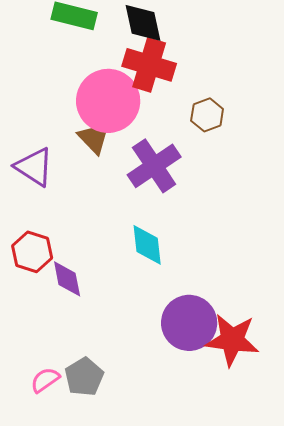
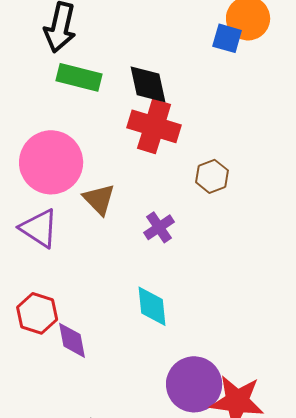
pink circle: (108, 101) -> (51, 162), moved
purple cross: (154, 166) -> (159, 227), size x0.6

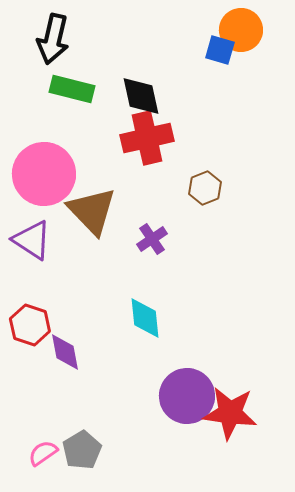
red cross: (154, 126) -> (147, 138), turned -30
brown triangle: (99, 199) -> (92, 211), size x1.5

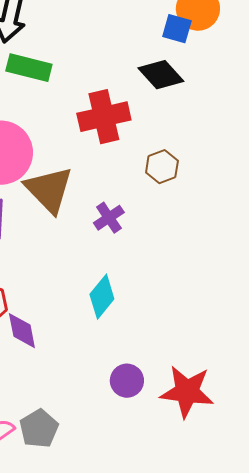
black diamond: (141, 96) -> (161, 75), moved, turned -30
cyan diamond: (145, 318) -> (102, 297), turned 45
purple circle: (187, 396) -> (127, 381), moved, size x0.6

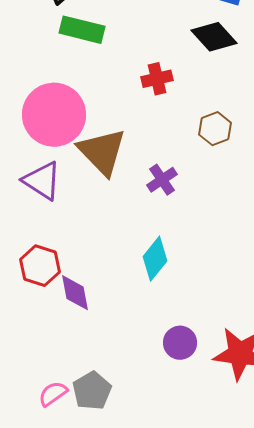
red cross: (104, 117) -> (157, 79), size x0.6

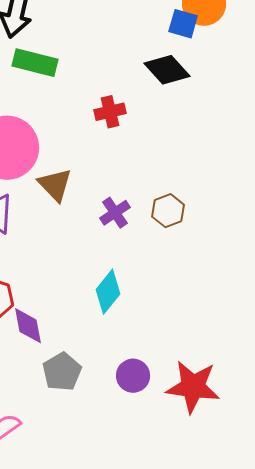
brown hexagon: (215, 129) -> (168, 211), moved
brown triangle: (102, 152) -> (55, 185), size x0.7
gray pentagon: (92, 391) -> (62, 372), moved

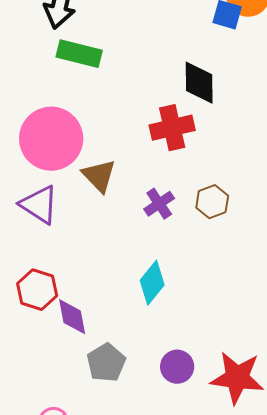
black diamond: (167, 70) -> (199, 83), moved, turned 42
red cross: (110, 112) -> (172, 128), moved, size x1.4

